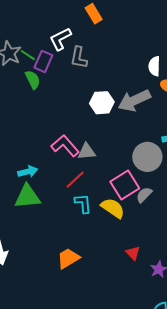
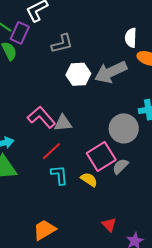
gray L-shape: (79, 58) -> (62, 44), moved, turned -115
yellow semicircle: (113, 208) -> (89, 180), size x0.7

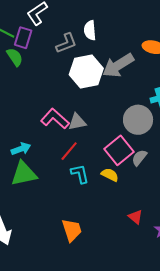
white semicircle: (131, 38) -> (90, 30), moved
white hexagon: (78, 74) -> (86, 72), size x1.4
orange trapezoid: (44, 230) -> (72, 230), turned 110

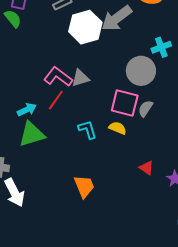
pink square: (119, 150) -> (125, 103), turned -32
red line: (69, 151) -> (56, 100), moved

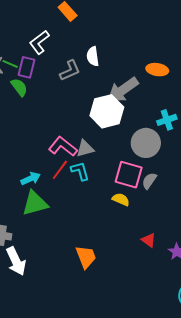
white hexagon: (85, 27) -> (107, 111), moved
cyan L-shape: (88, 130) -> (80, 171), moved

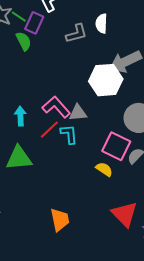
cyan arrow: (31, 179) -> (20, 116), moved, turned -78
red triangle: (149, 240) -> (125, 214), size x1.8

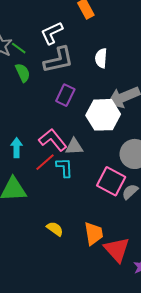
purple rectangle: (34, 23) -> (65, 95), moved
gray L-shape: (77, 33) -> (59, 60), moved, size x1.4
yellow semicircle: (104, 169) -> (55, 229), moved
orange trapezoid: (60, 220) -> (94, 234), moved

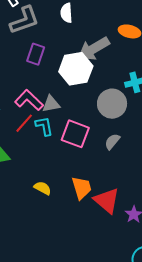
pink square: (111, 181) -> (75, 134), moved

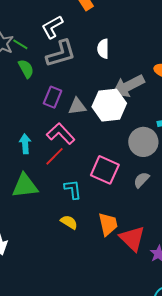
purple rectangle: (36, 54) -> (53, 97), moved
gray triangle: (51, 104) -> (77, 106), moved
cyan L-shape: (44, 126) -> (73, 189), moved

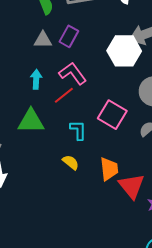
gray triangle: (77, 106) -> (43, 40), moved

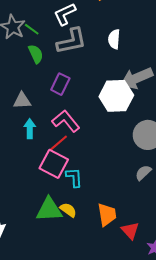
gray triangle: (43, 40) -> (22, 101), moved
pink square: (112, 115) -> (54, 164), moved
green triangle: (31, 121) -> (49, 210), moved
red triangle: (132, 186) -> (130, 231), size x0.7

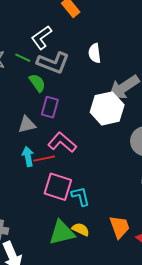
green line: (32, 29) -> (23, 58), moved
gray L-shape: (72, 41) -> (53, 63), turned 44
green semicircle: (36, 54) -> (37, 83), moved
gray triangle: (22, 101) -> (27, 125), moved
red line: (58, 143) -> (44, 159), moved, turned 40

